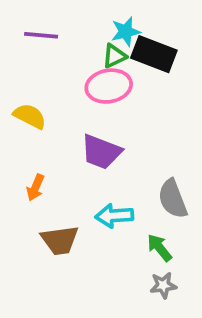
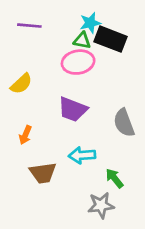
green triangle: (114, 56) -> (82, 40), turned 36
yellow semicircle: (30, 116) -> (21, 84), turned 110
gray semicircle: (173, 199) -> (124, 123), moved
gray star: (163, 285) -> (101, 205), moved, size x1.4

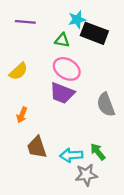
green triangle: (82, 40) -> (62, 40), moved
pink ellipse: (78, 62) -> (67, 69), moved, turned 40
cyan arrow: (82, 155) -> (71, 155), moved
brown trapezoid: (43, 173) -> (37, 147), turned 80

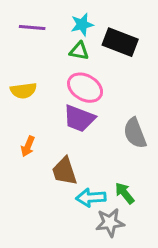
cyan star: (77, 20) -> (82, 25), moved
yellow semicircle: (18, 71) -> (23, 91), turned 36
brown trapezoid: (37, 147) -> (64, 171), moved

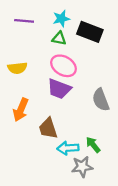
orange arrow: (28, 146) -> (21, 110), size x1.5

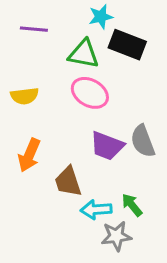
cyan star: (61, 19) -> (101, 17), moved
green triangle: (59, 38) -> (84, 54), size x1.5
purple trapezoid: (59, 89) -> (107, 146), moved

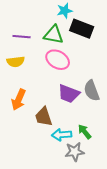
purple line: (34, 29) -> (22, 37), moved

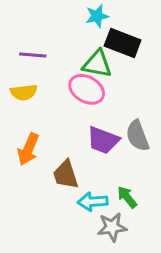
green triangle: (54, 35) -> (97, 64), moved

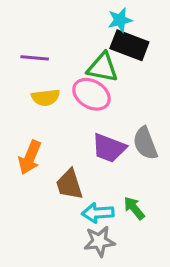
cyan star: (97, 16) -> (120, 20), moved
yellow semicircle: (24, 92) -> (46, 97), moved
gray star: (112, 227) -> (99, 241), moved

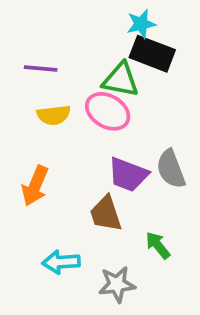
brown trapezoid: (69, 184) -> (106, 214), moved
cyan arrow: (98, 213) -> (61, 262), moved

